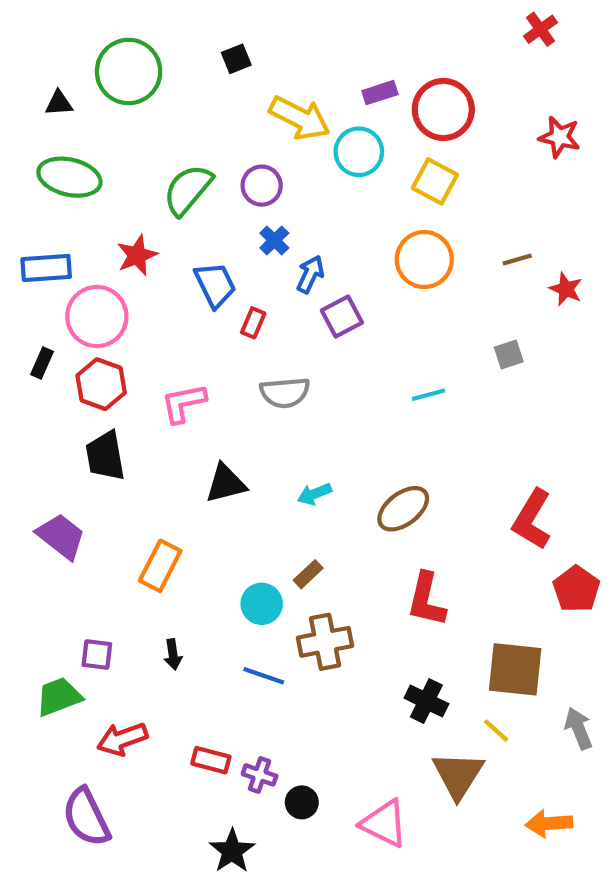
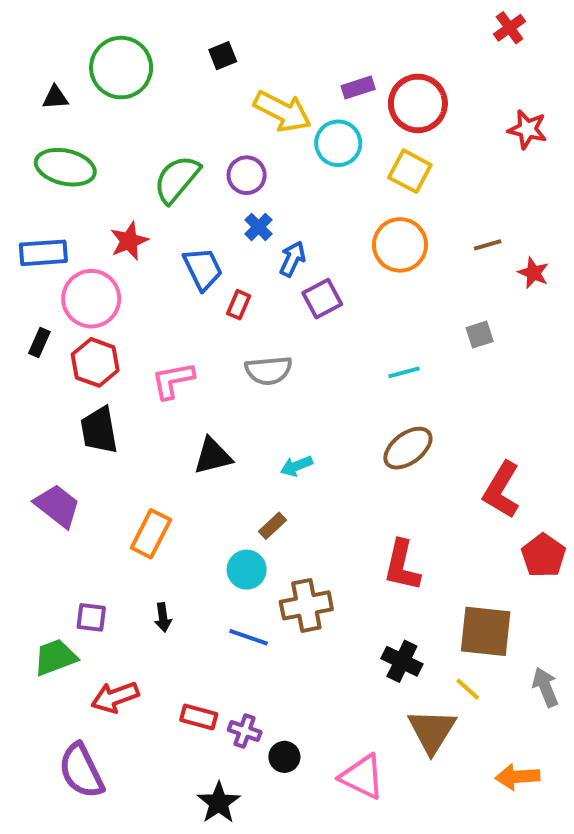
brown ellipse: (403, 509) -> (408, 448), moved
brown rectangle: (308, 574) -> (272, 526), moved

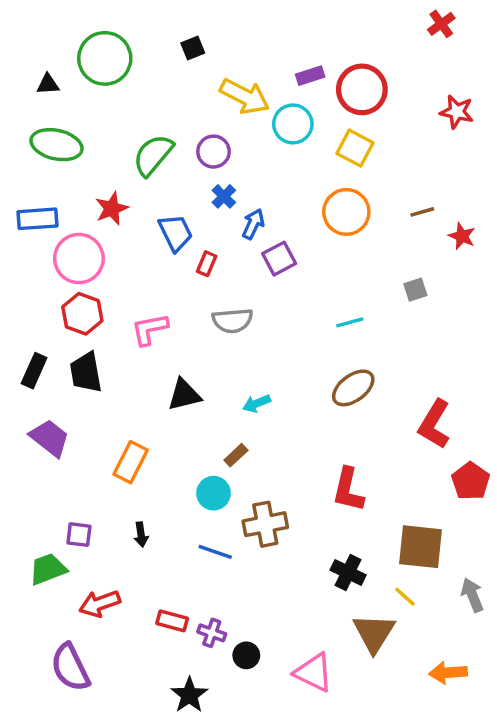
black rectangle: (39, 342) -> (34, 371), moved, size x1.4

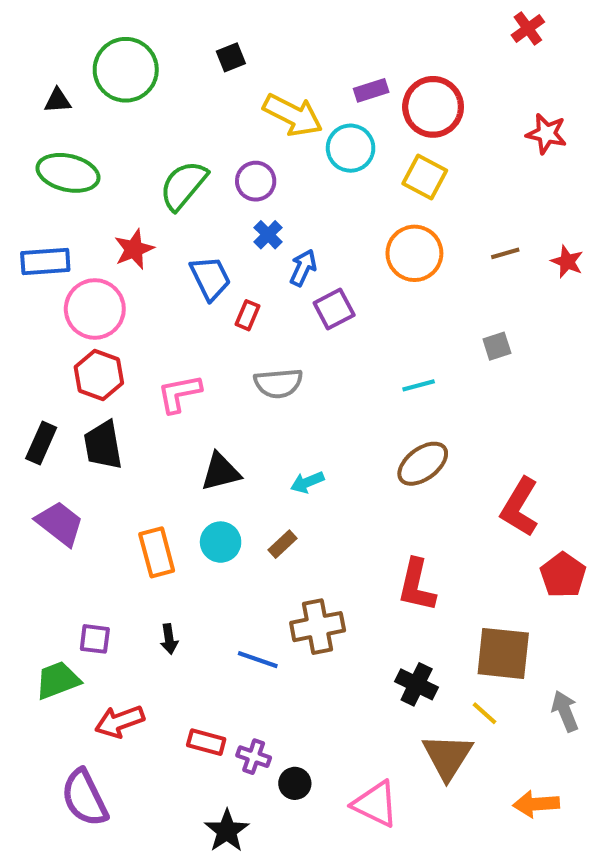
red star: (462, 236) -> (567, 262), moved
orange rectangle: (131, 462) -> (157, 552), turned -42
cyan circle: (213, 493) -> (221, 542), moved

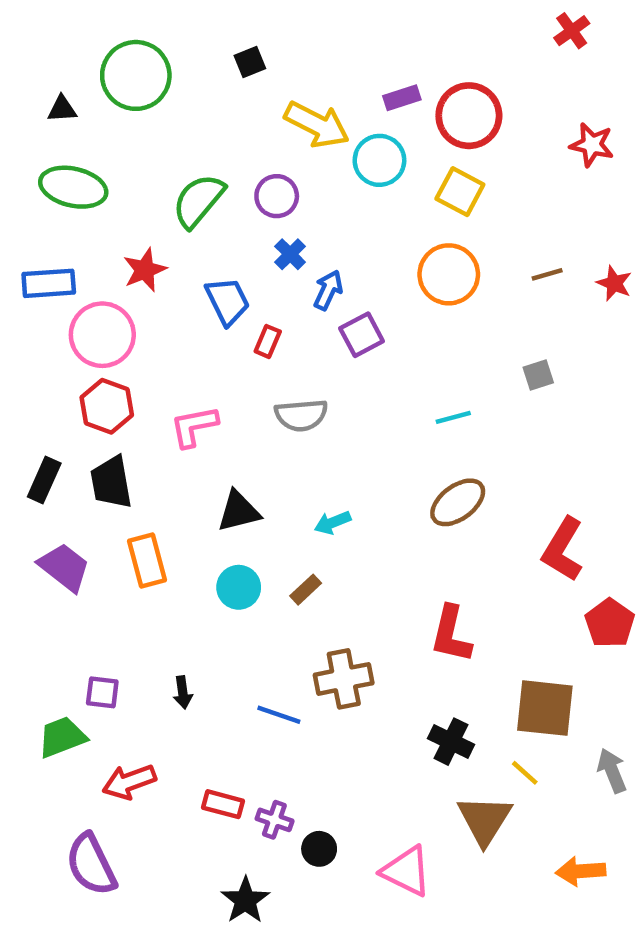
orange rectangle: (157, 552) -> (147, 560), moved

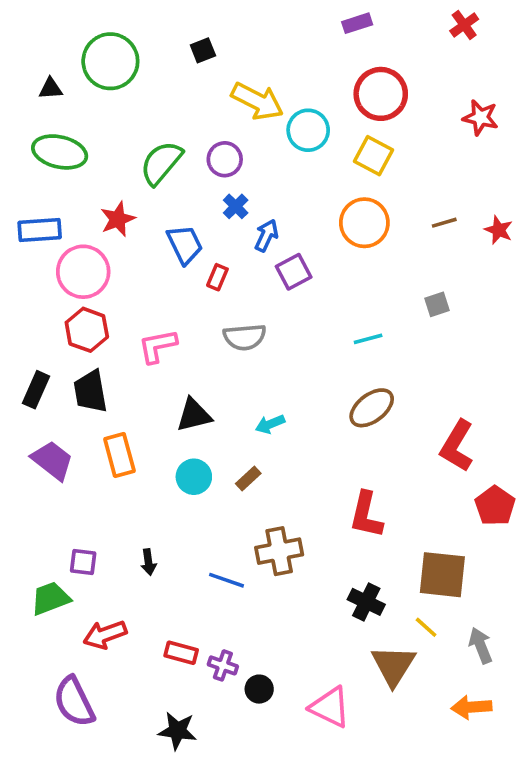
purple rectangle: (402, 98) -> (357, 23), moved
gray arrow: (612, 771) -> (481, 645), moved
black star: (245, 900) -> (178, 731), moved, turned -30

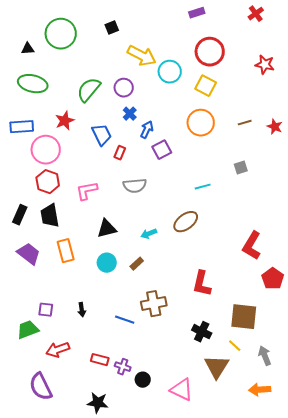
brown ellipse: (372, 408) -> (186, 222), moved

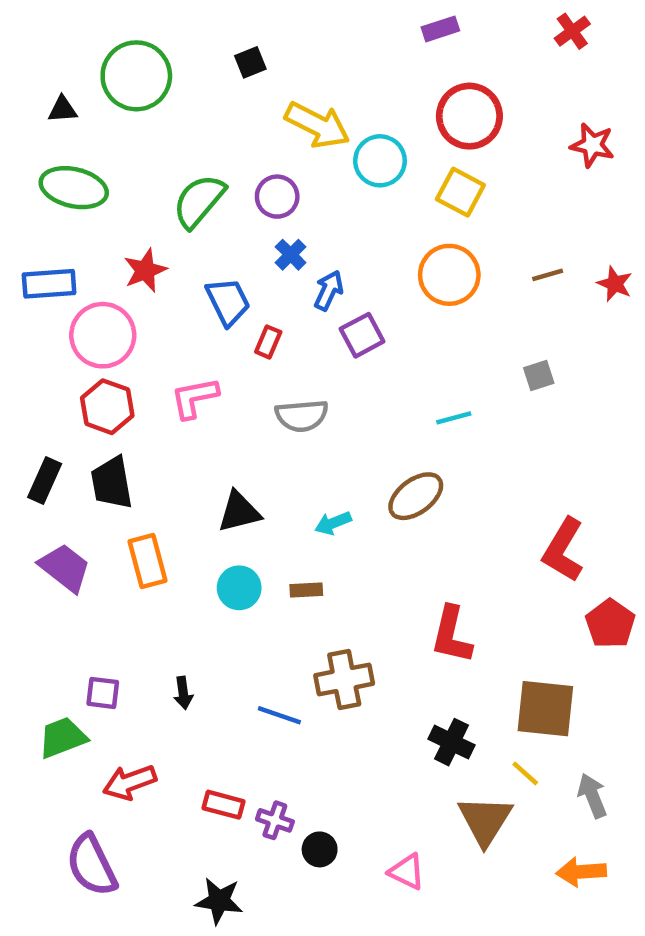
pink L-shape: (87, 191) -> (194, 398), moved
brown rectangle: (137, 264) -> (306, 590), turned 40
pink triangle: (182, 390) -> (407, 872), size x0.7

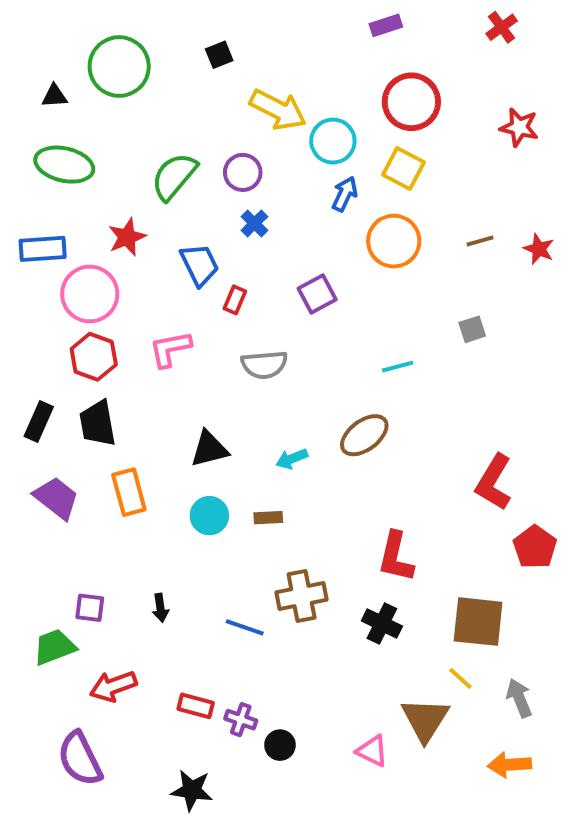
blue arrow: (329, 290) -> (345, 194), moved
black cross: (452, 742) -> (382, 623), moved
pink triangle: (407, 872) -> (372, 751), moved

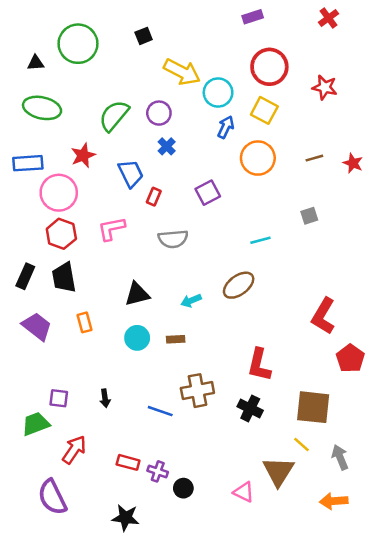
red star: (519, 127) -> (325, 87), moved
orange rectangle: (129, 492) -> (84, 322), size x0.7
red arrow: (113, 686) -> (74, 450), turned 144

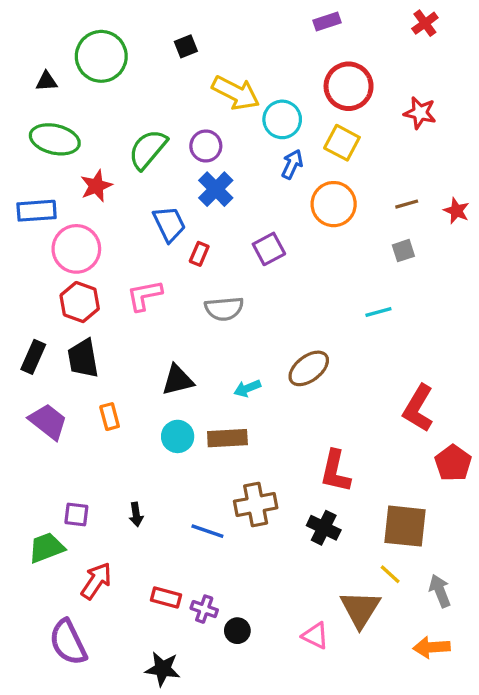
blue cross: (167, 146) -> (216, 189), size x1.5
red star: (83, 155) -> (96, 186), moved
gray square: (309, 216) -> (403, 251), moved
cyan line: (260, 240) -> (378, 312), moved
brown rectangle: (176, 339) -> (227, 438), size x1.6

